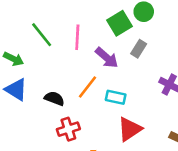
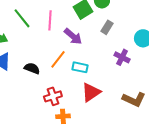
gray rectangle: (139, 49) -> (107, 27), moved
red cross: (68, 129) -> (53, 96), moved

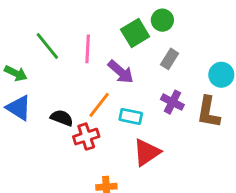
purple cross: (122, 57) -> (172, 102), moved
red cross: (53, 96) -> (86, 137), moved
brown L-shape: (134, 99) -> (208, 112), moved, turned 75

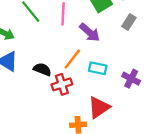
purple cross: (172, 102) -> (131, 79), moved
red triangle: (147, 152) -> (99, 107), moved

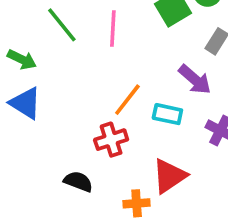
purple arrow: (90, 32) -> (195, 80), moved
black semicircle: (42, 69) -> (78, 181), moved

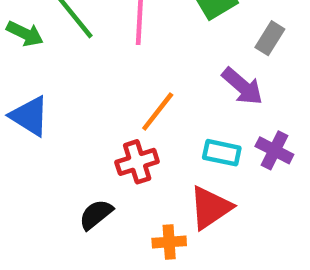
green arrow: (22, 59) -> (25, 34), moved
cyan rectangle: (167, 114) -> (222, 153), moved
black semicircle: (78, 181) -> (96, 214), turned -60

